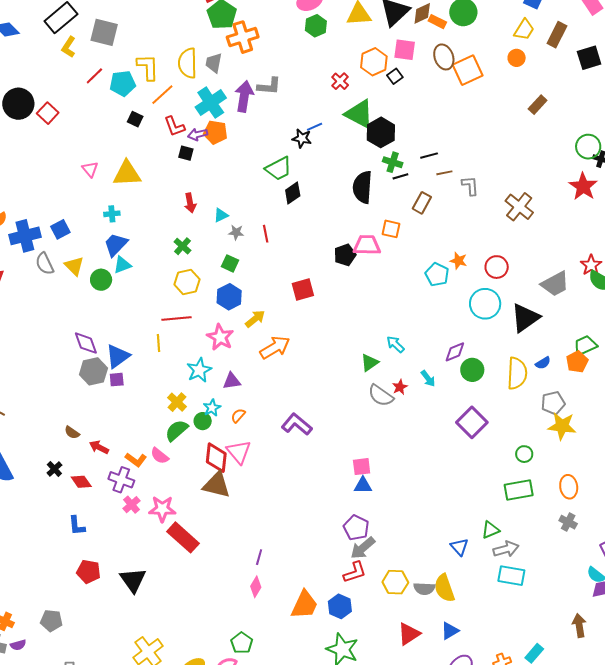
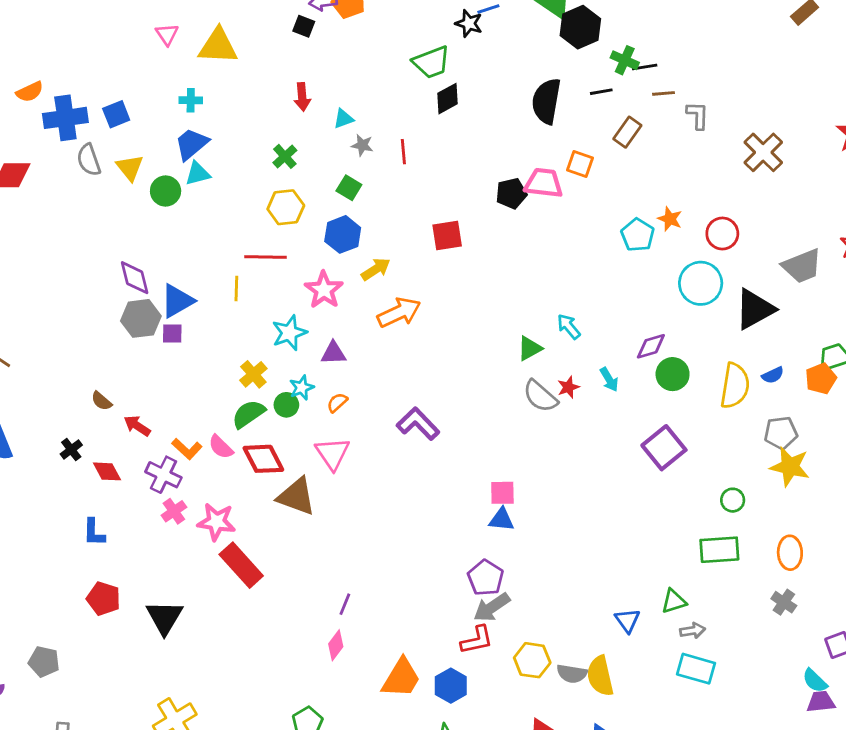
green cross: (393, 162) -> (625, 60), moved
red diamond: (216, 458) -> (263, 459), moved, turned -40
gray arrow: (506, 549) -> (693, 631), size x0.7

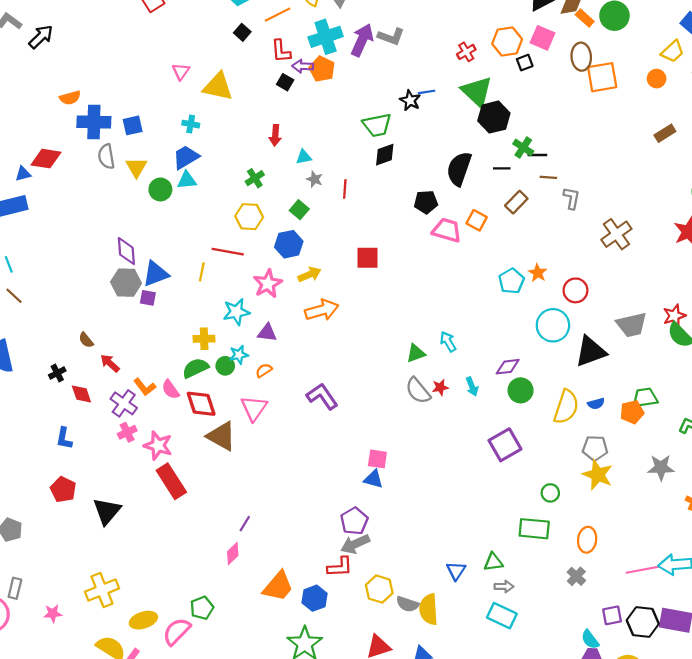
black pentagon: (511, 193) -> (426, 202), moved
yellow cross: (253, 374) -> (204, 339), turned 30

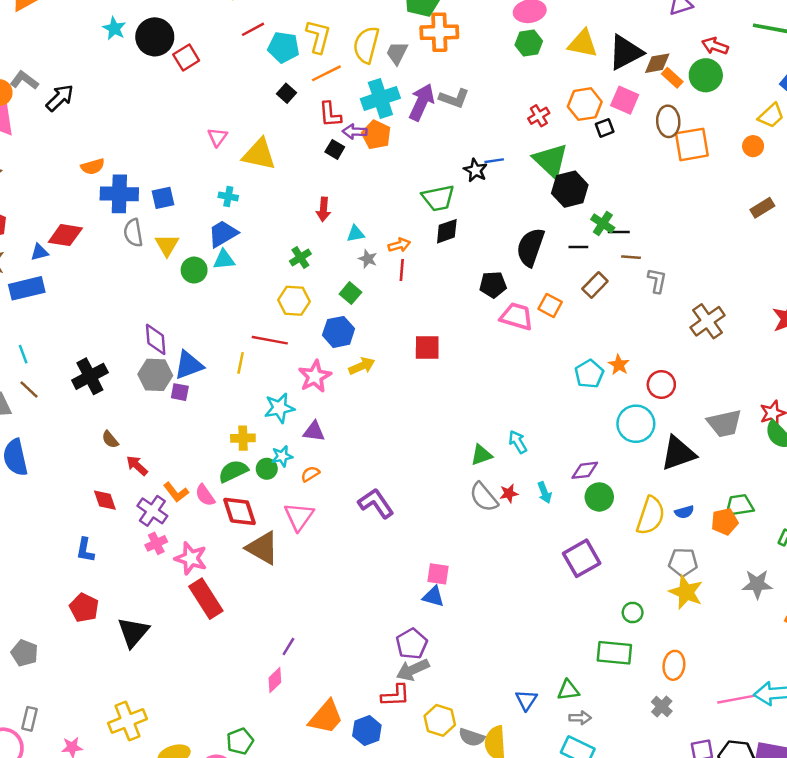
orange arrow: (322, 310) -> (399, 245), moved, size x0.6
black cross: (57, 373) -> (90, 376), moved, size x1.8

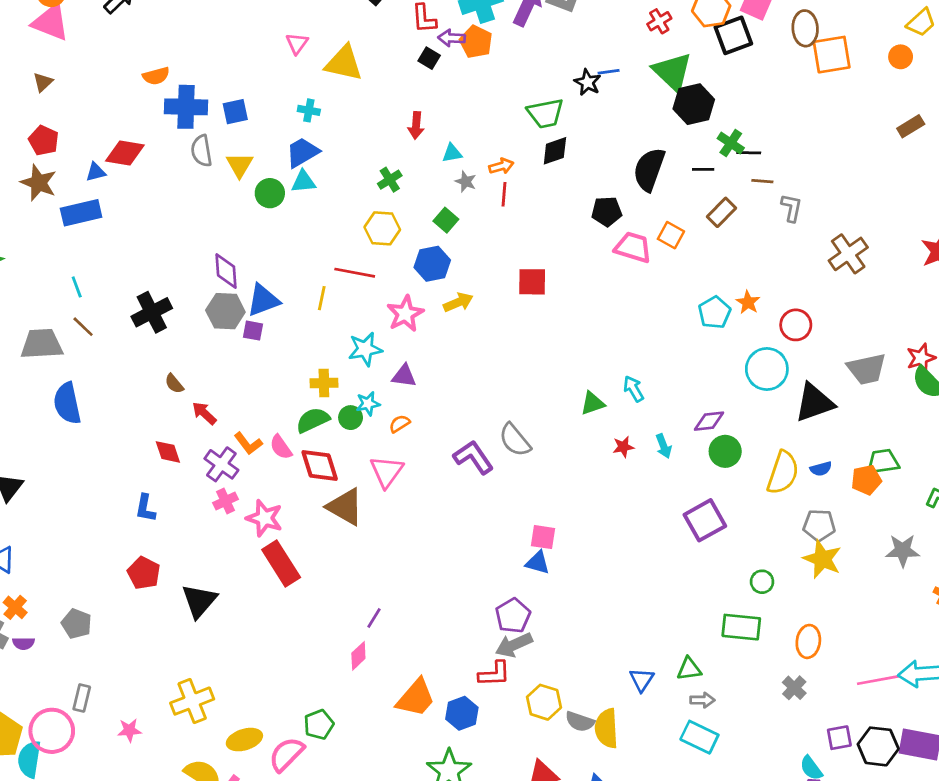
black square: (605, 128) -> (733, 35), size x1.8
gray semicircle: (484, 497) -> (515, 440), moved

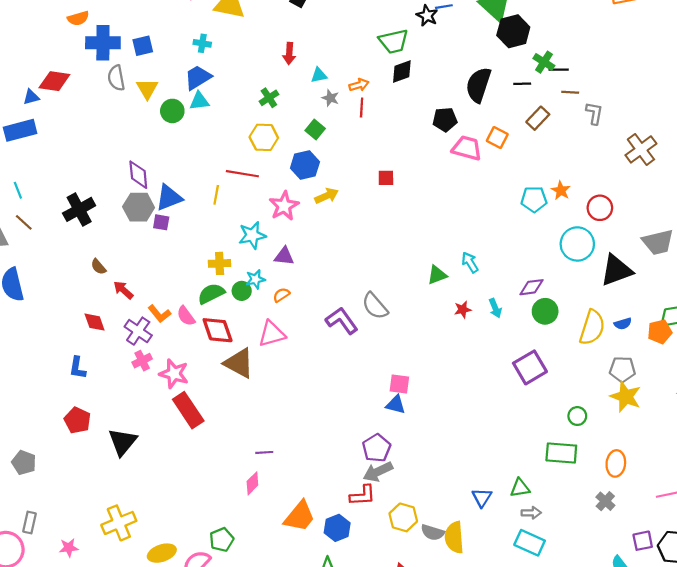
red square: (532, 282) -> (386, 178), size x0.7
cyan pentagon: (715, 312) -> (534, 199), turned 30
pink triangle: (387, 472) -> (272, 334), turned 40
purple line: (374, 618) -> (264, 452), turned 56

